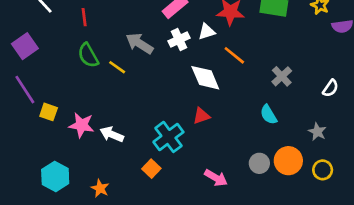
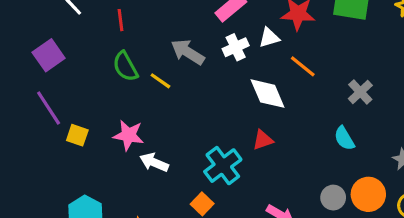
pink star: (82, 125) -> (129, 135), moved

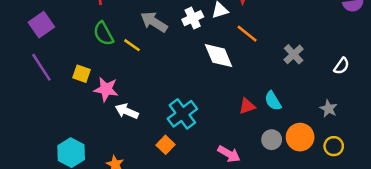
yellow square: (77, 135) -> (81, 74), moved
cyan semicircle: (344, 138) -> (273, 101), moved
red triangle: (263, 140) -> (247, 106), moved

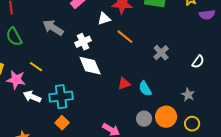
white cross: (193, 18) -> (83, 42), moved
yellow line: (132, 45) -> (36, 67), moved
white diamond: (219, 56) -> (90, 66), moved
red triangle: (247, 106) -> (124, 84), moved
cyan cross: (182, 114) -> (61, 97), moved, turned 30

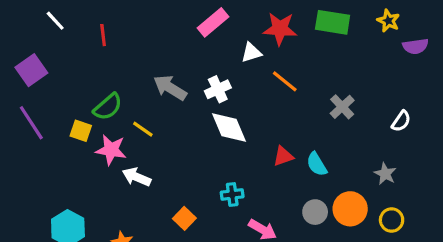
gray arrow: (53, 28) -> (170, 88), moved
green semicircle: (14, 37) -> (108, 107), moved, turned -102
cyan cross: (61, 97) -> (232, 194), moved, size x0.6

